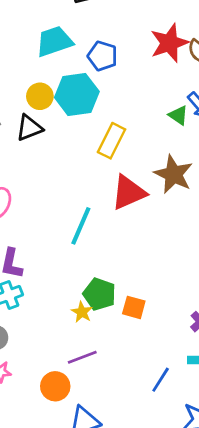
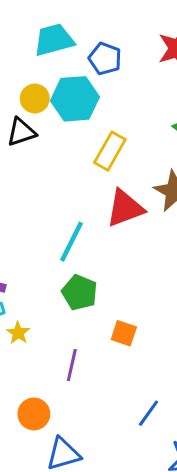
green pentagon: (99, 294) -> (80, 293), moved
yellow star: (82, 312) -> (18, 333), moved
purple line: (82, 357) -> (72, 365), moved, turned -60

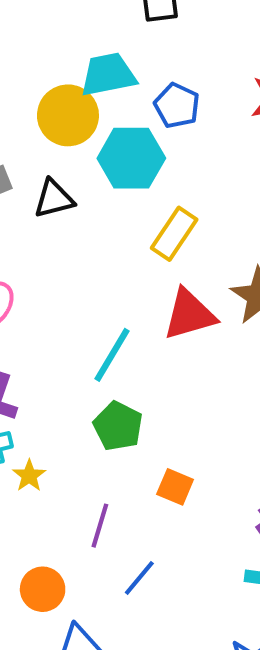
yellow circle: (35, 99) -> (68, 115), moved, size x1.5
blue line: (148, 413) -> (139, 578), moved

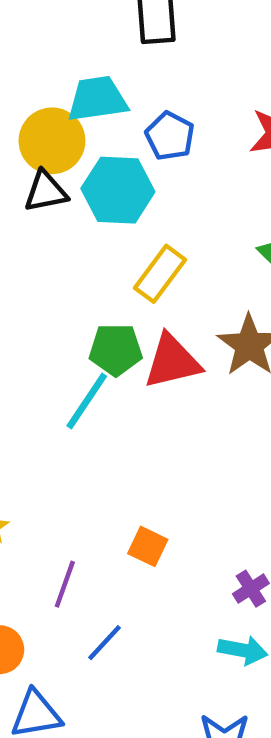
black triangle: (54, 199) -> (46, 191), moved
green pentagon: (118, 426) -> (116, 350), moved, turned -30

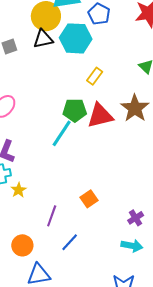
yellow rectangle: (160, 274) -> (95, 76), size x0.7
orange square: (148, 546) -> (89, 199), turned 30

